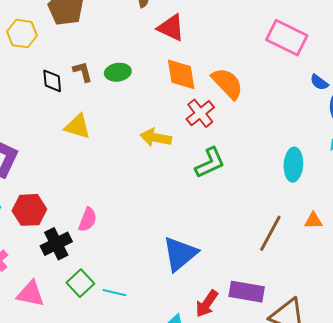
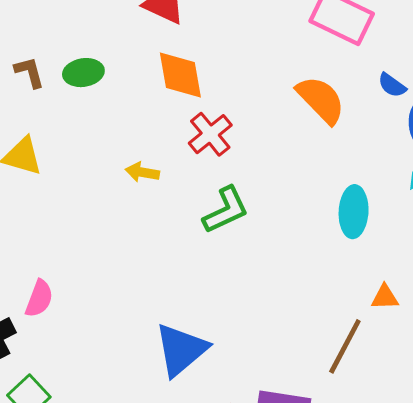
orange semicircle: (227, 83) -> (321, 100), moved
yellow arrow: (156, 138) -> (142, 172), size x0.7
brown line: (270, 233) -> (345, 346), moved

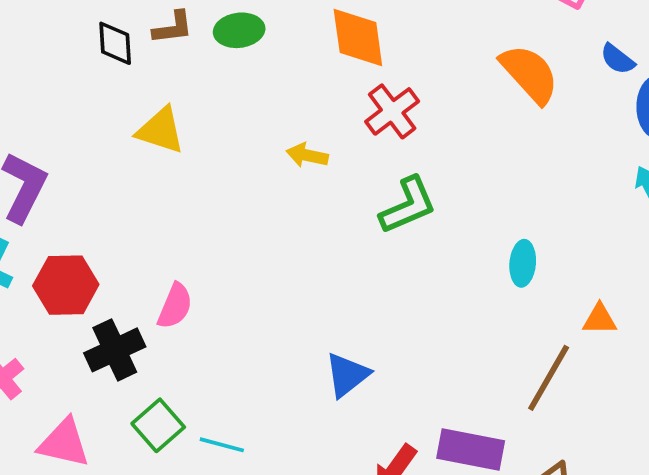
brown L-shape: (30, 72) -> (173, 28), turned 96
cyan ellipse: (354, 212) -> (523, 263), moved, size x0.7
blue triangle: (181, 350) -> (347, 375), size x0.7

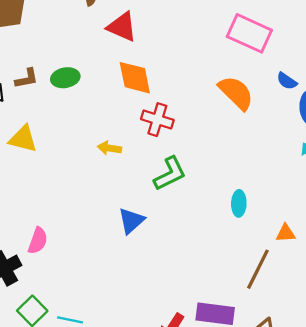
red cross: (392, 111) -> (157, 120), turned -32
blue triangle: (347, 375) -> (131, 221), moved

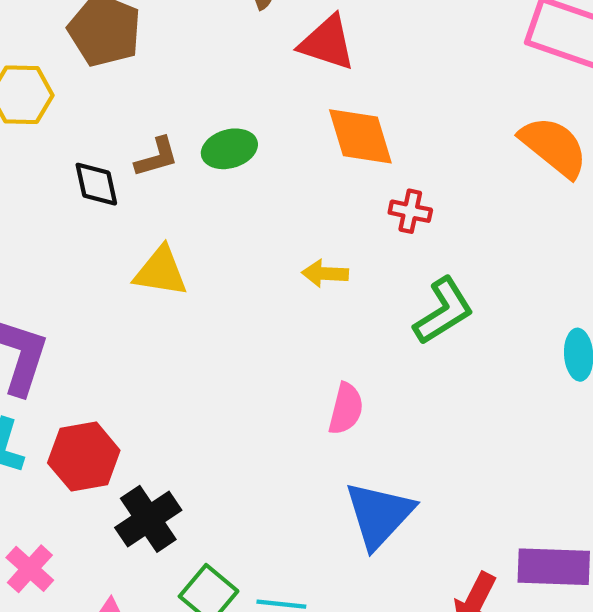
red cross: (157, 120) -> (410, 211), size x0.7
blue triangle: (131, 221) -> (379, 515), moved, size x1.4
pink semicircle: (38, 241) -> (346, 409), moved

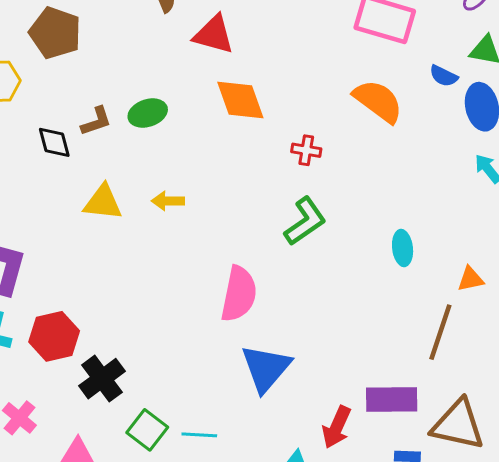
red cross: (410, 211) -> (306, 150), moved
yellow arrow: (325, 274) -> (168, 201), moved
pink semicircle: (346, 409) -> (239, 294), size x1.5

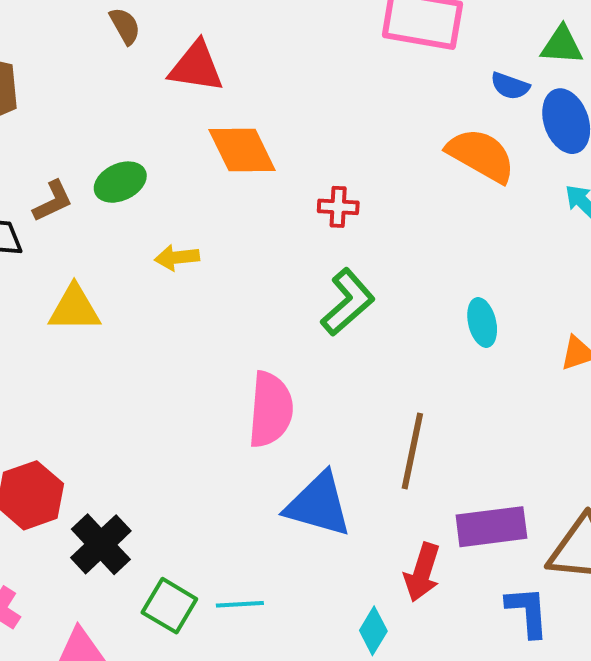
orange semicircle: (378, 101) -> (481, 155), moved
yellow arrow: (168, 201) -> (177, 257), moved
brown line: (440, 332) -> (412, 451), moved
blue triangle: (266, 368) -> (318, 505), turned -48

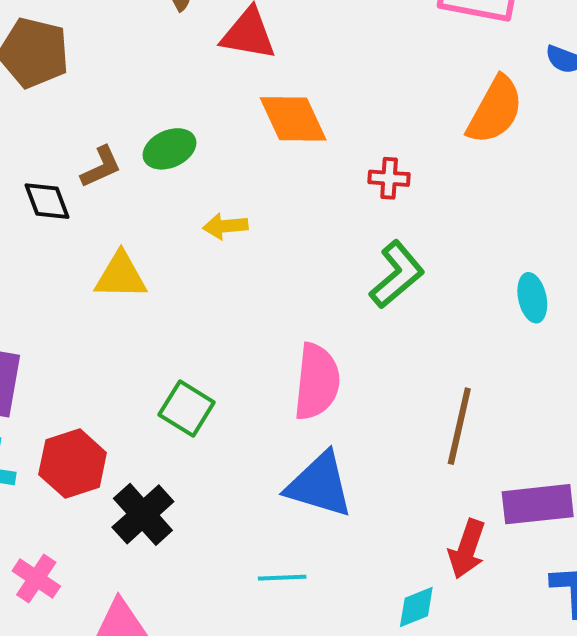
orange semicircle: (481, 155) -> (495, 110), moved, turned 88
blue triangle: (318, 505) -> (319, 485), moved
green square: (169, 606) -> (187, 409), moved
cyan diamond: (373, 631) -> (416, 607), turned 36

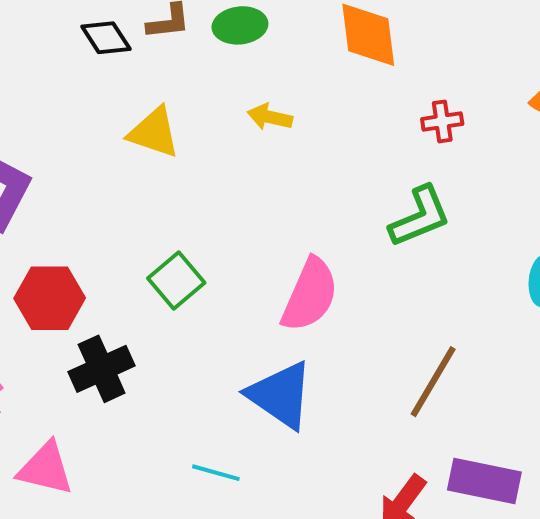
red cross: (389, 178) -> (442, 121), turned -30
black diamond: (47, 201) -> (106, 38), turned -30

